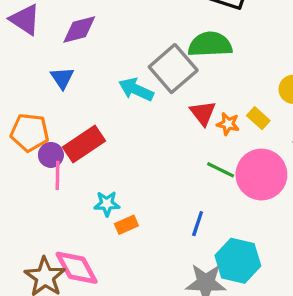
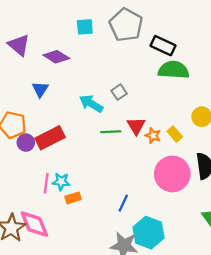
purple diamond: (79, 30) -> (56, 57), turned 40
green semicircle: (210, 44) -> (174, 70), moved
gray square: (173, 69) -> (119, 92), size x0.5
green line: (221, 170) -> (111, 132), moved, turned -36
pink line: (58, 175) -> (46, 183), moved

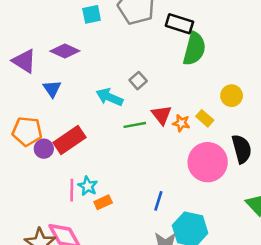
purple triangle: (19, 45) -> (24, 61), moved
green semicircle: (174, 70) -> (194, 49), turned 108
cyan star: (61, 182) -> (88, 186), turned 30

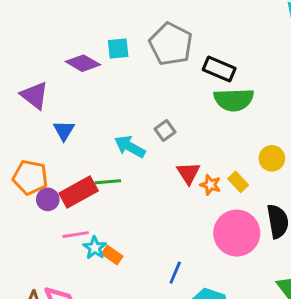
green semicircle: (194, 49) -> (234, 100), turned 68
purple diamond: (65, 51) -> (83, 63), moved
green line: (135, 125) -> (108, 182), moved
pink line: (72, 190) -> (76, 235), moved, turned 75
orange rectangle: (103, 202) -> (112, 255), moved, turned 54

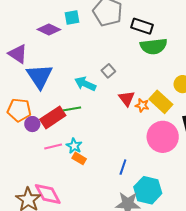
blue triangle: (64, 131) -> (40, 76), size x1.8
yellow rectangle: (238, 182) -> (161, 102), size x1.6
cyan star: (95, 248) -> (74, 146), moved

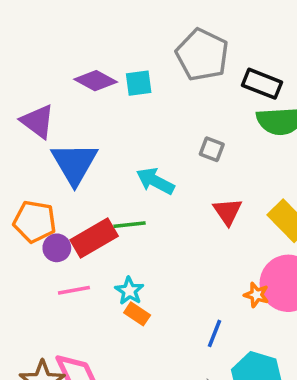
cyan square: (72, 18) -> (139, 83), moved
gray square: (108, 71) -> (212, 149), moved, turned -32
orange star: (142, 105) -> (256, 295), moved
pink line: (53, 146) -> (74, 290), moved

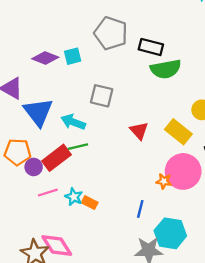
gray square: (212, 149) -> (102, 96), moved, size x1.5
cyan arrow: (155, 181) -> (73, 122), moved
cyan star: (129, 291) -> (74, 197), moved

